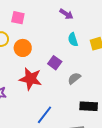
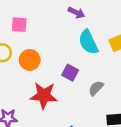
cyan semicircle: (73, 40) -> (88, 42), size x1.5

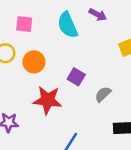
purple arrow: (76, 13) -> (98, 15), moved
cyan semicircle: (88, 42) -> (68, 25), moved

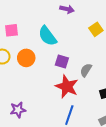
cyan semicircle: (68, 25) -> (47, 36), moved
red star: (47, 100) -> (67, 87), moved, turned 30

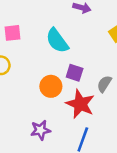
orange circle: (26, 58) -> (51, 86), moved
purple star: (18, 110) -> (40, 130), moved

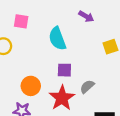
purple square: (75, 73) -> (64, 70), turned -32
orange circle: (51, 86) -> (31, 86), moved

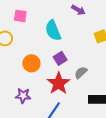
purple square: (64, 70) -> (60, 58), turned -32
orange circle: (31, 86) -> (31, 63), moved

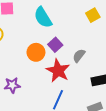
orange circle: (31, 63) -> (36, 52), moved
purple star: (23, 96) -> (12, 85), moved

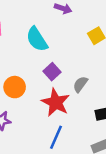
orange circle: (36, 52) -> (15, 87), moved

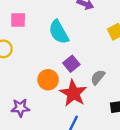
orange circle: (15, 87) -> (48, 80), moved

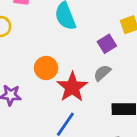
purple square: (71, 64) -> (107, 44), moved

